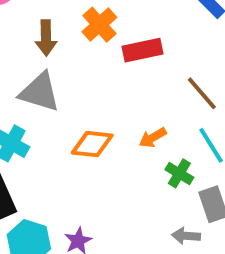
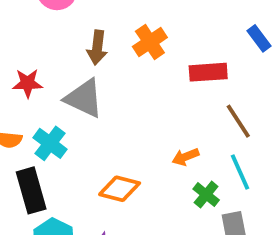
red rectangle: (142, 50) -> (208, 72), moved
orange diamond: (92, 144) -> (120, 189), moved

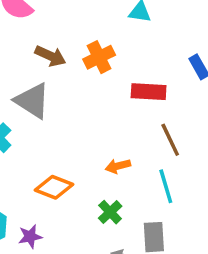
brown arrow: (97, 48) -> (50, 56), turned -80
green cross: (206, 195) -> (110, 212), moved

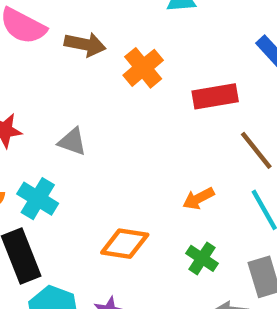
brown arrow: (50, 56) -> (85, 44), moved
gray triangle: (32, 101) -> (72, 142), size x0.6

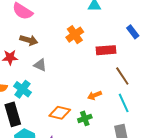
brown arrow: (85, 44) -> (29, 40), moved
green cross: (202, 258) -> (85, 118), moved, turned 32

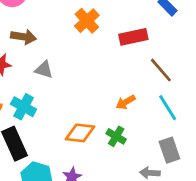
green cross: (85, 118) -> (116, 136), turned -32

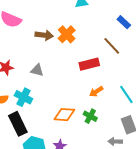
brown arrow: (24, 37) -> (44, 35), moved
red rectangle: (133, 37) -> (89, 64), moved
brown line: (161, 70) -> (112, 46), moved

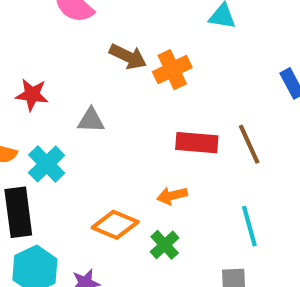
brown line: (112, 46) -> (249, 144), moved
gray triangle: (37, 70) -> (91, 120), turned -32
orange arrow: (96, 92) -> (172, 196), moved

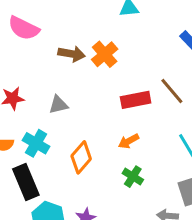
orange diamond: (115, 225) -> (81, 157), moved, turned -56

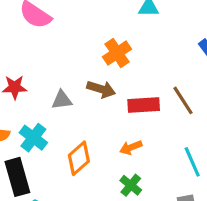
brown arrow: (72, 54) -> (101, 89), moved

